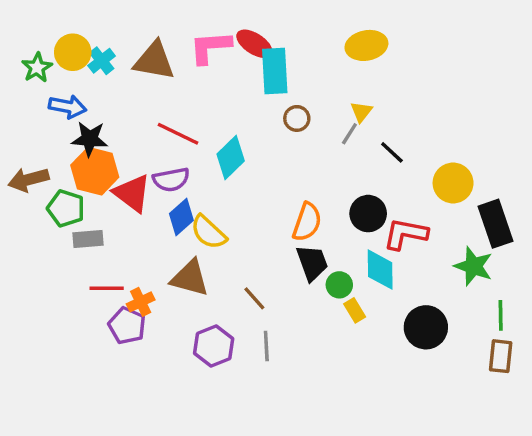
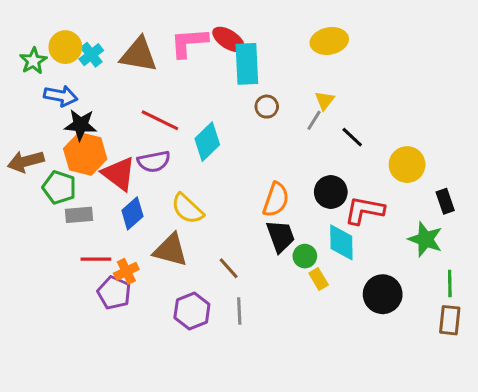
blue diamond: (181, 217) -> (132, 213), moved
black rectangle: (496, 224) -> (445, 201), size x0.6

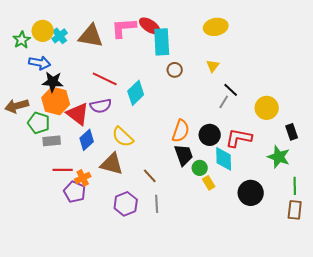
gray line: (314, 120) -> (224, 102), moved
black circle: (331, 192) -> (210, 135), moved

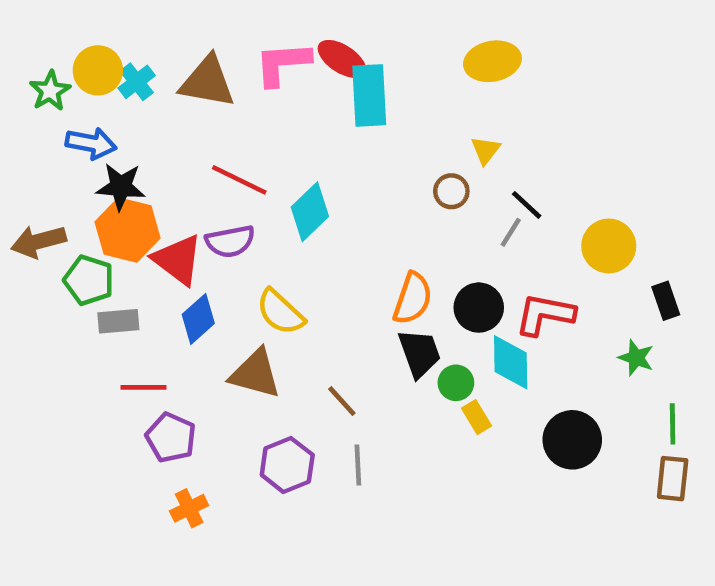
brown circle: (175, 70) -> (451, 191), moved
green star: (279, 157) -> (636, 358), size x0.7
orange cross: (83, 178) -> (189, 508), moved

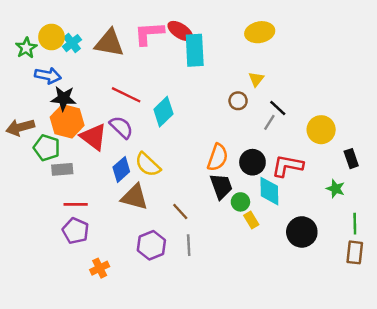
purple semicircle: (230, 241) -> (121, 127), turned -125
blue diamond: (198, 319) -> (121, 169), moved
purple pentagon: (171, 438) -> (76, 231), moved

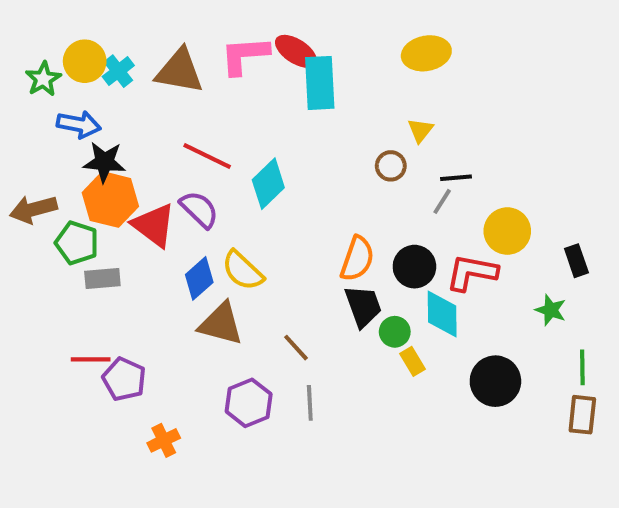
black line: (278, 108) -> (456, 178), turned -48
yellow circle: (321, 130) -> (507, 231), moved
red line: (76, 204) -> (91, 359), moved

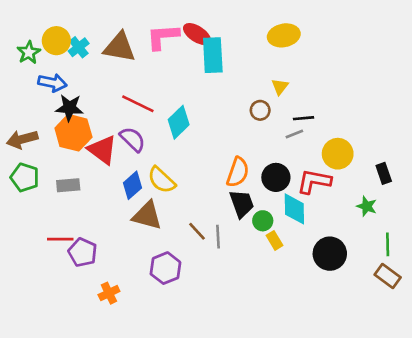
gray line: (442, 201) -> (294, 134), turned 36
green pentagon: (77, 243) -> (25, 177), moved
gray line: (310, 403) -> (218, 237), moved
brown rectangle: (582, 415) -> (388, 276), turned -60

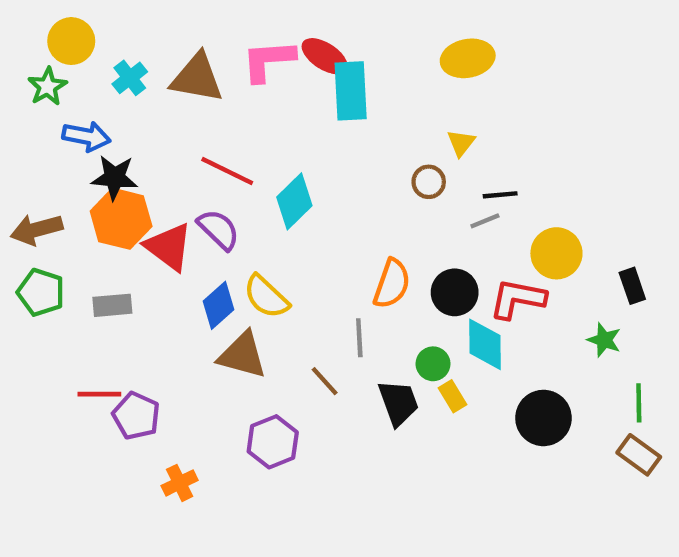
yellow circle: (56, 41) -> (71, 41), moved
black trapezoid: (242, 204) -> (398, 403), moved
gray line: (218, 237) -> (359, 338), moved

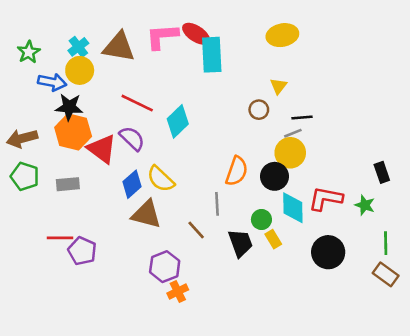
yellow circle: (71, 41) -> (80, 70), moved
yellow circle: (556, 253) -> (290, 153), moved
red L-shape: (517, 299) -> (326, 199), moved
orange cross: (180, 483) -> (178, 291), moved

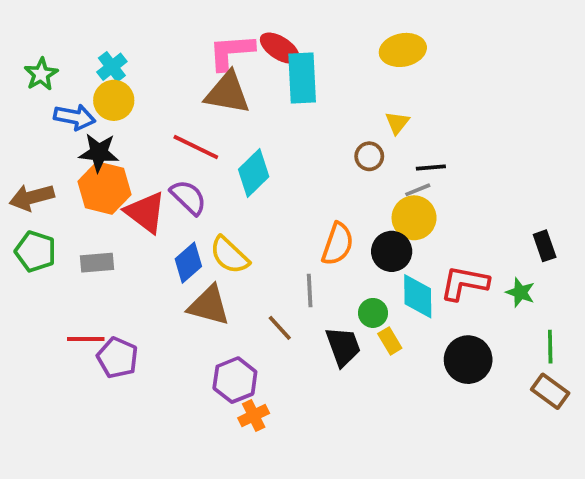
brown triangle: (119, 47) -> (228, 93), moved

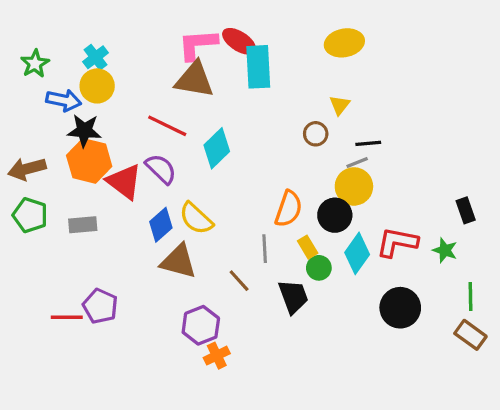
cyan diamond: (418, 296) -> (357, 253), turned 36
red line: (86, 339) -> (67, 317), moved
yellow rectangle: (390, 341) -> (308, 247), moved

